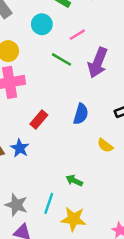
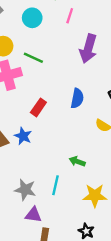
pink line: (77, 35) -> (70, 16), moved, turned -35
green line: (61, 59) -> (33, 58), moved
yellow star: (74, 219) -> (95, 196), moved

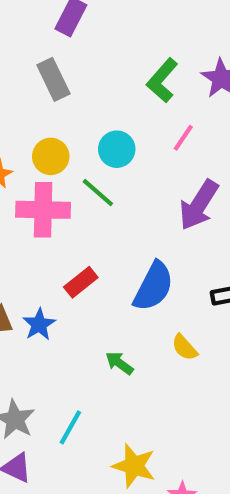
cyan circle: (32, 18) -> (117, 149), moved
blue semicircle: (77, 98) -> (153, 286), size x1.4
green arrow: (77, 161) -> (119, 363), moved

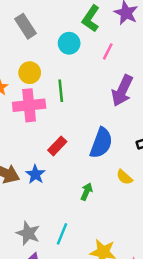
cyan circle: (117, 149) -> (69, 43), moved
green line: (98, 193) -> (61, 91), turned 50
green arrow: (119, 363) -> (87, 192), turned 84

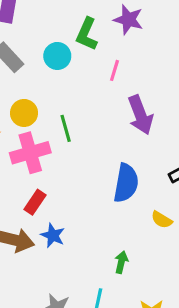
cyan circle: (69, 43) -> (57, 56), moved
purple arrow: (122, 91) -> (140, 115), turned -36
red rectangle: (57, 146) -> (35, 202), moved
green arrow: (87, 192) -> (121, 262), moved

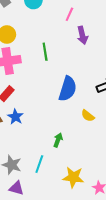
purple arrow: (140, 115) -> (82, 35), moved, size x0.7
green line: (66, 128) -> (45, 52), moved

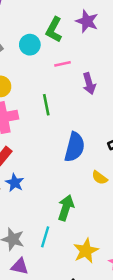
pink line: (69, 14) -> (62, 64), moved, turned 56
green arrow: (58, 140) -> (66, 208), size x1.5
yellow star: (73, 177) -> (86, 251), turned -30

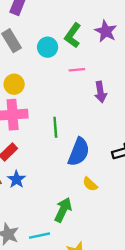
green line: (46, 105) -> (55, 127), moved
yellow semicircle: (100, 178) -> (90, 184), moved
cyan line: (45, 237) -> (39, 236), turned 54

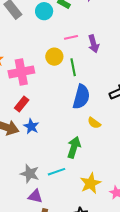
pink line: (77, 70) -> (71, 37), moved
yellow circle: (14, 84) -> (54, 57), moved
green line: (55, 127) -> (73, 67), moved

